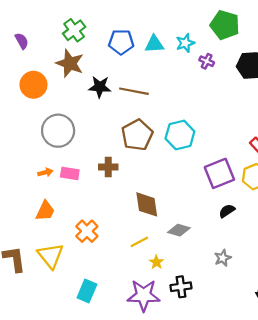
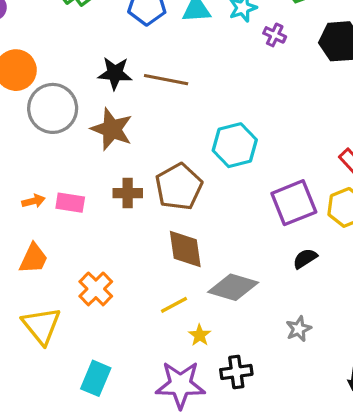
brown star: (70, 63) -> (112, 129), moved
gray circle: (58, 131) -> (53, 108), moved
brown pentagon: (137, 135) -> (179, 187), moved
gray diamond: (179, 230) -> (233, 287), size x1.4

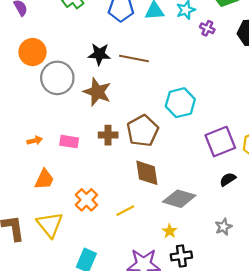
orange arrow: (33, 201) -> (35, 140), moved
yellow line: (174, 305) -> (125, 211), moved
yellow star: (200, 335) -> (170, 231), moved

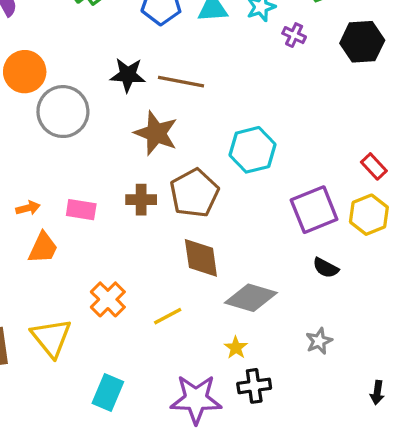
brown star: (97, 92) -> (156, 133), moved
orange trapezoid: (44, 179) -> (43, 248), moved
black semicircle: (228, 179) -> (326, 268), turned -119

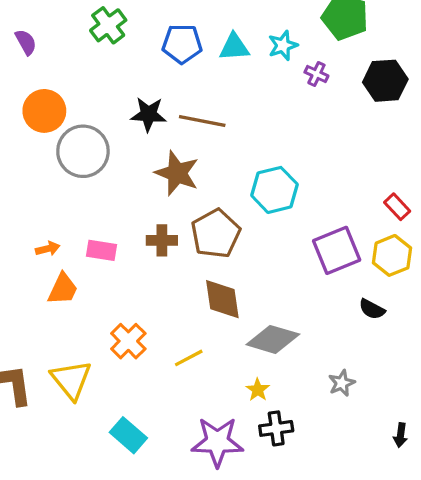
black semicircle: (326, 268) -> (372, 309), moved
cyan rectangle: (108, 393) -> (128, 435), turned -72

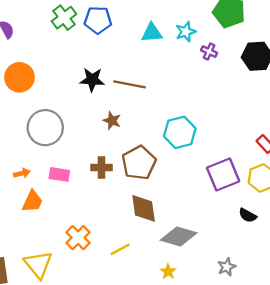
blue pentagon: (182, 44) -> (98, 20), moved
gray circle: (83, 151) -> (45, 128), moved
brown star: (177, 173) -> (112, 121), size x0.6

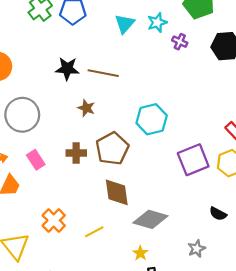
cyan triangle: (152, 33) -> (125, 24), turned -45
pink rectangle: (59, 174) -> (36, 160), turned 48
black semicircle: (248, 215) -> (218, 214), moved

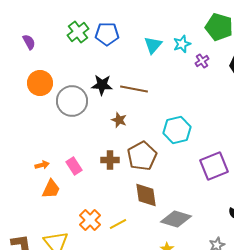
purple cross: (180, 42) -> (202, 61), turned 32
gray circle: (22, 115) -> (72, 101), moved
yellow line: (94, 232) -> (118, 224), moved

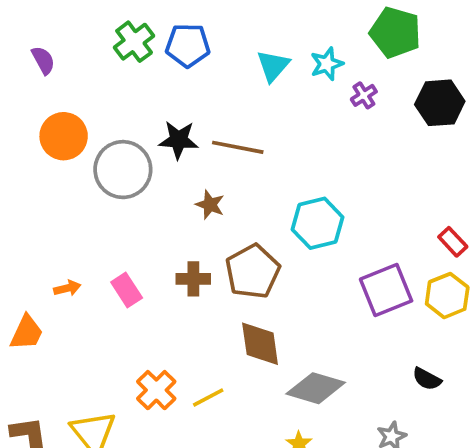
orange trapezoid: (51, 189) -> (27, 333), moved

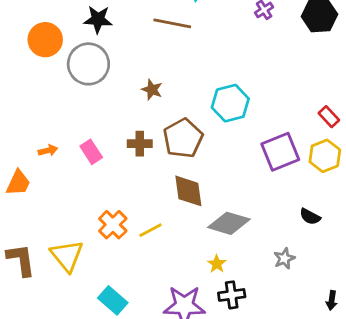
black star: (178, 140) -> (98, 19), moved
brown line: (238, 147) -> (172, 23), moved

